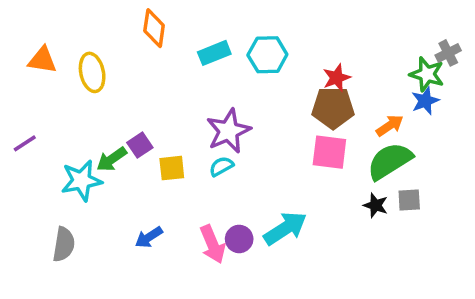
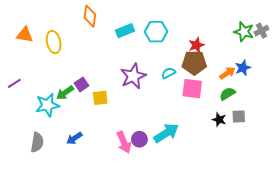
green star: (427, 74) -> (244, 32), moved
blue star: (425, 101) -> (243, 68), moved
green semicircle: (390, 161) -> (227, 94), size x0.6
cyan semicircle: (221, 166) -> (168, 73), moved
blue arrow: (149, 237) -> (74, 138), moved

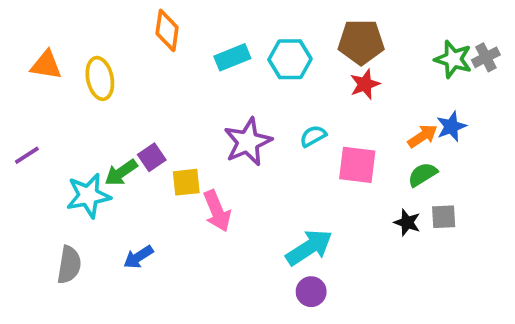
brown pentagon: (194, 63) -> (361, 42), moved
purple circle: (139, 139) -> (311, 292), moved
pink arrow: (124, 142) -> (217, 211), moved

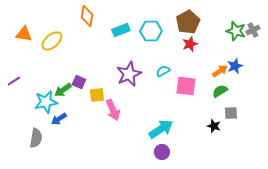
brown pentagon: (361, 42) -> (188, 22), turned -30
yellow ellipse: (100, 78) -> (52, 41), turned 60
purple square: (152, 157) -> (79, 82), turned -32
black star: (407, 222) -> (214, 126), moved
blue arrow: (138, 257) -> (59, 119), moved

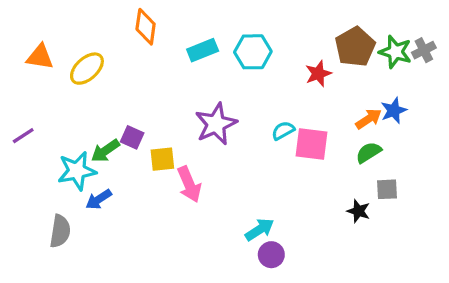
brown pentagon: (188, 22) -> (355, 47), moved
cyan semicircle: (163, 71) -> (283, 131), moved
cyan arrow: (161, 129) -> (260, 230), moved, size x0.7

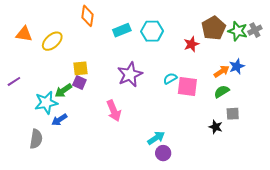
yellow square: (162, 159) -> (80, 68), moved

